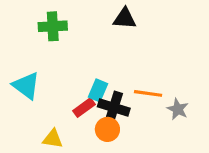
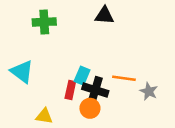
red rectangle: (84, 108) -> (70, 90), turned -42

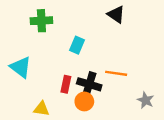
black triangle: (104, 15) -> (116, 15), moved, turned 30
cyan rectangle: (82, 76) -> (77, 45), moved
gray star: (149, 91) -> (146, 100), moved

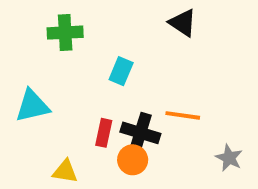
cyan triangle: (21, 67) -> (32, 106), turned -50

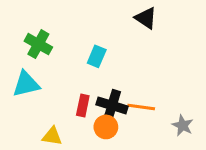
green cross: (65, 33) -> (38, 44), moved, turned 32
orange line: (183, 115) -> (141, 107), moved

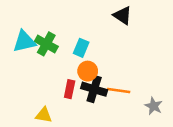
green cross: (38, 44) -> (46, 44), moved
cyan triangle: (26, 84) -> (24, 41), moved
orange circle: (106, 127) -> (88, 71), moved

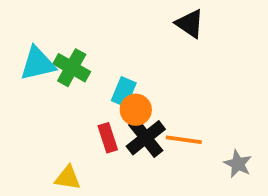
cyan rectangle: (81, 48) -> (124, 92), moved
red rectangle: (70, 89) -> (108, 138), turned -30
black cross: (94, 89) -> (146, 138), turned 35

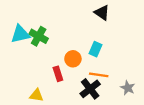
cyan rectangle: (124, 92) -> (95, 49), moved
black cross: (146, 138) -> (90, 89), moved

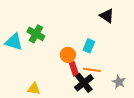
black triangle: (102, 13) -> (107, 16), moved
cyan triangle: (20, 34) -> (14, 42), moved, turned 30
red rectangle: (58, 74) -> (74, 69), moved

